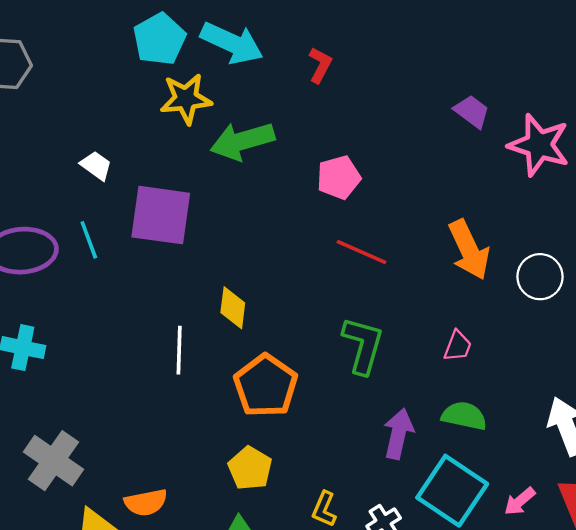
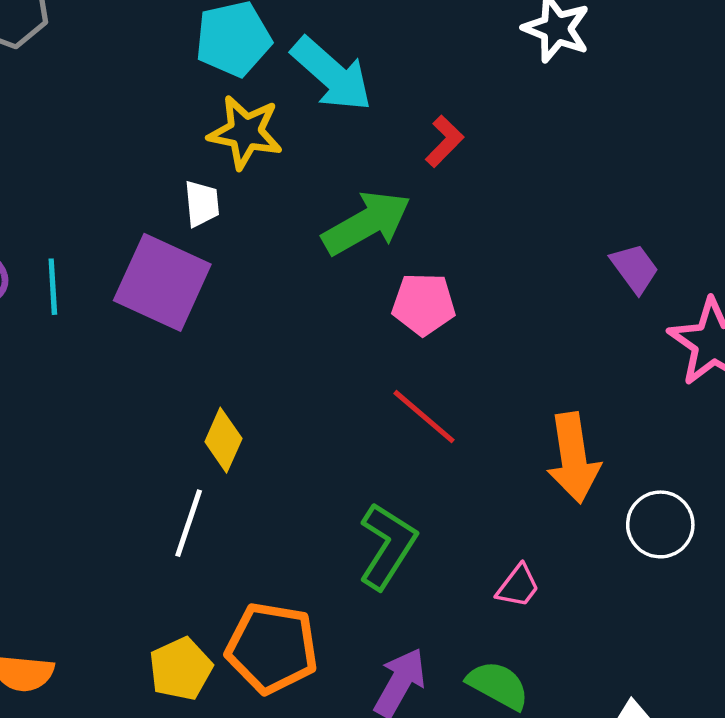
green arrow: (242, 141) -> (367, 223), moved, turned 150
white trapezoid: (96, 166) -> (202, 204), moved, turned 32
white line: (179, 350) -> (189, 523), moved
orange pentagon: (266, 386) -> (272, 648), moved, turned 30

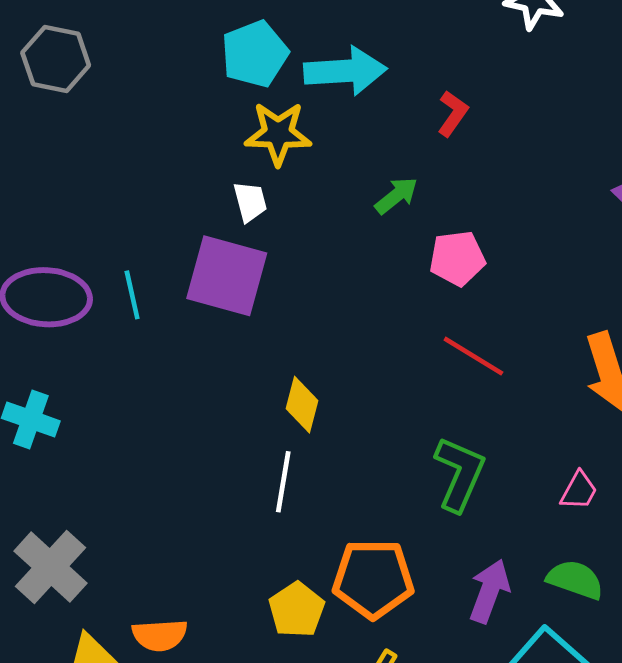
cyan arrow: (332, 74) -> (345, 71), turned -36
green arrow: (367, 223) -> (396, 196), size x0.6

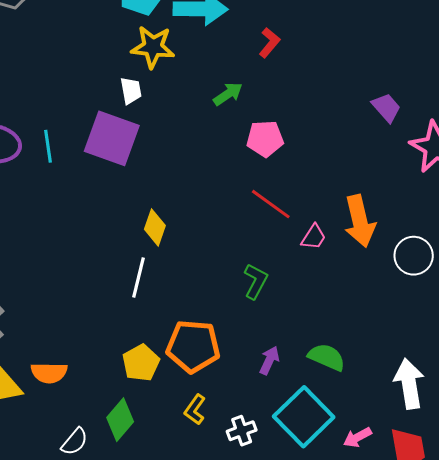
green L-shape: (460, 474) -> (256, 281), size x0.7
pink trapezoid: (579, 491) -> (314, 237), moved
purple arrow: (489, 591) -> (269, 360), size x0.7

